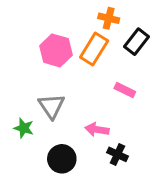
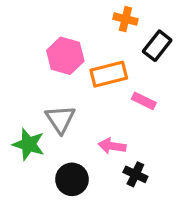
orange rectangle: (94, 49) -> (109, 74), moved, turned 44
green star: (24, 128) -> (29, 144), size x1.4

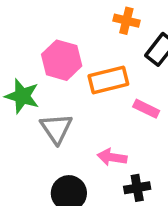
green star: (29, 144) -> (22, 96), moved
black cross: (135, 174) -> (137, 188), turned -35

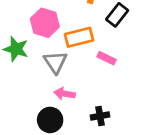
gray triangle: (56, 128) -> (55, 62), moved
pink arrow: (112, 157) -> (65, 94), moved

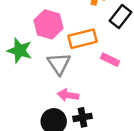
black cross: (100, 116) -> (83, 117), moved

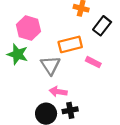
pink hexagon: (48, 24) -> (28, 28), moved

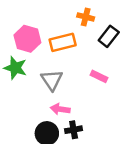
orange rectangle: (70, 44) -> (63, 42), moved

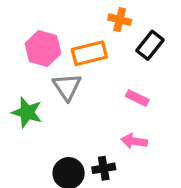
green star: (15, 68) -> (27, 112), moved
gray triangle: (52, 80) -> (67, 87), moved
pink arrow: (60, 109) -> (134, 141), moved

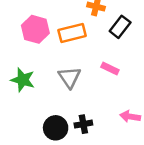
gray triangle: (67, 87) -> (69, 77), moved
pink arrow: (134, 141) -> (130, 116), moved

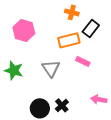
orange rectangle: (72, 33) -> (69, 40), moved
black cross: (83, 124) -> (62, 105), turned -32

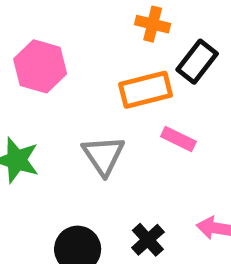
black cross: (62, 105) -> (148, 240), moved

